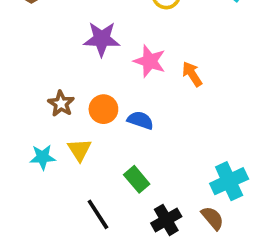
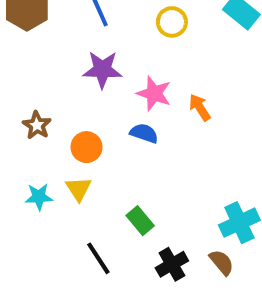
brown star: (61, 104) -> (37, 125), moved
orange circle: (103, 109) -> (86, 147), moved
blue semicircle: (140, 120) -> (144, 133), moved

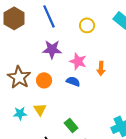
orange arrow: (200, 107) -> (101, 68), turned -144
brown star: (37, 125) -> (19, 77), size x1.6
orange circle: (86, 147) -> (44, 80), moved

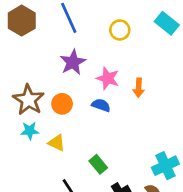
purple star: (52, 49) -> (73, 62), turned -30
yellow triangle: (40, 109) -> (57, 143), turned -32
cyan star: (20, 113) -> (30, 131), moved

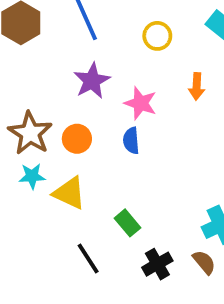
orange arrow: (139, 88) -> (197, 86), moved
blue semicircle: (101, 105) -> (131, 141), turned -114
yellow triangle: (57, 143) -> (69, 193), size x1.4

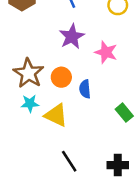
blue semicircle: (131, 141) -> (85, 89), moved
green rectangle: (127, 223) -> (124, 113), moved
black cross: (157, 264) -> (118, 165), turned 30

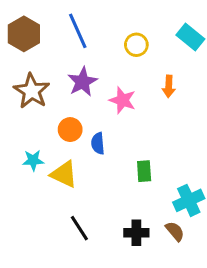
brown star: (29, 73) -> (32, 91), moved
green rectangle: (124, 113) -> (144, 171), turned 36

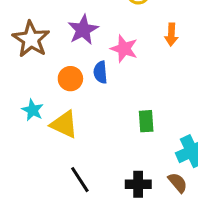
blue semicircle: (98, 143) -> (100, 72), moved
cyan star: (33, 160) -> (33, 110), turned 30

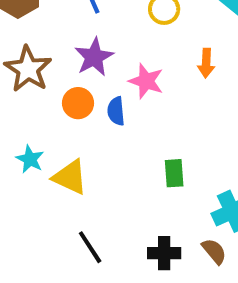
orange circle: (70, 79) -> (78, 103), moved

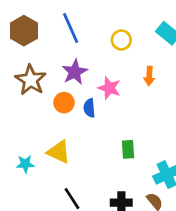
cyan star: (30, 159) -> (25, 164), moved, turned -30

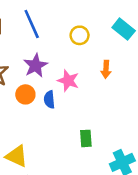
yellow triangle: (59, 152) -> (17, 156), moved

